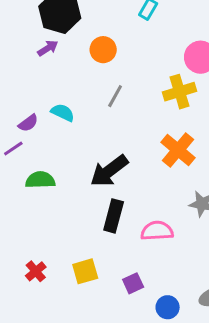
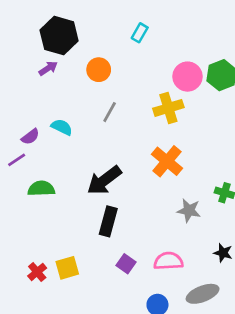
pink semicircle: (157, 231) -> (168, 261), moved
yellow square: (85, 271) -> (67, 268), moved
purple square: (133, 283) -> (126, 264), moved, turned -30

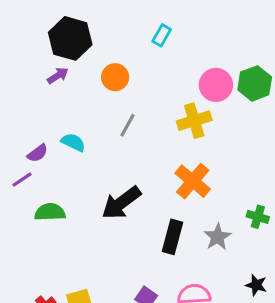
gray star: (189, 210) -> (217, 237), turned 30
black rectangle: (108, 221) -> (173, 237), moved

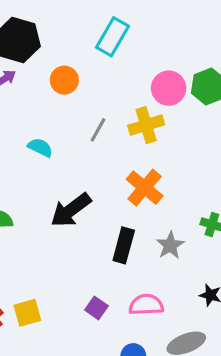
cyan rectangle: (162, 35) -> (112, 37), size x1.6
gray line: (128, 125) -> (98, 130), moved
cyan semicircle: (73, 142) -> (40, 147), moved

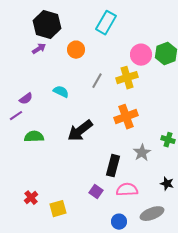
orange cross: (145, 188) -> (126, 117), turned 30
black rectangle: (124, 245) -> (113, 166), moved
yellow square: (27, 313) -> (58, 209), moved

